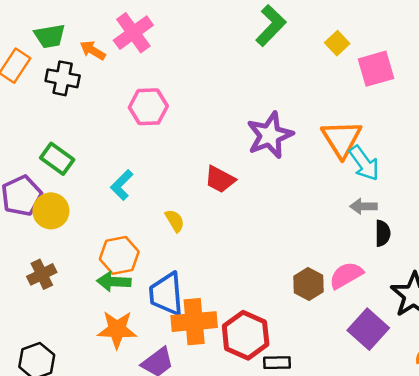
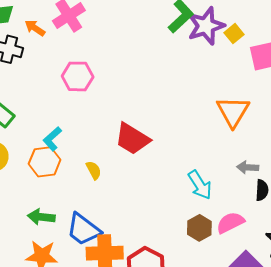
purple star: (270, 135) -> (206, 26), moved
cyan arrow: (364, 163) -> (200, 185), moved
red trapezoid: (220, 179) -> (132, 139), size x1.4
orange hexagon: (119, 255) -> (45, 162), moved
blue trapezoid: (166, 294) -> (83, 229), turned -51

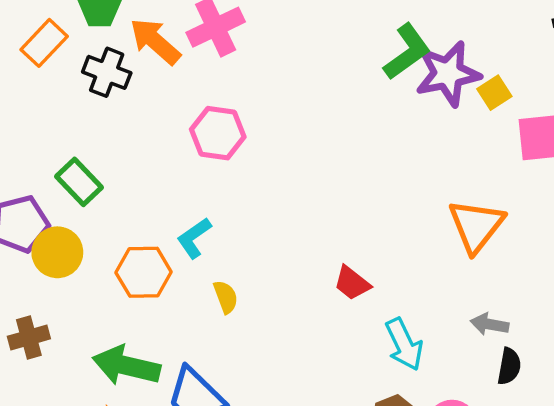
orange arrow: (35, 28) -> (155, 41), size x1.5
cyan L-shape: (52, 139) -> (194, 238), moved
red trapezoid: (132, 139) -> (352, 283), moved, size x0.6
green arrow: (41, 217) -> (126, 366), size x1.4

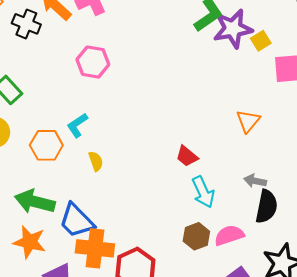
orange triangle: (476, 226) -> (248, 121), size x0.7
red trapezoid: (352, 283) -> (187, 156), moved
black semicircle: (509, 366) -> (267, 207), size x1.5

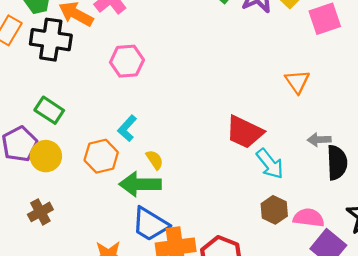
black cross: (26, 24) -> (51, 40), size x1.4
red trapezoid: (187, 156) -> (245, 132), size x1.6
green arrow: (35, 202) -> (140, 184), moved
pink semicircle: (229, 235) -> (309, 218), moved, turned 40

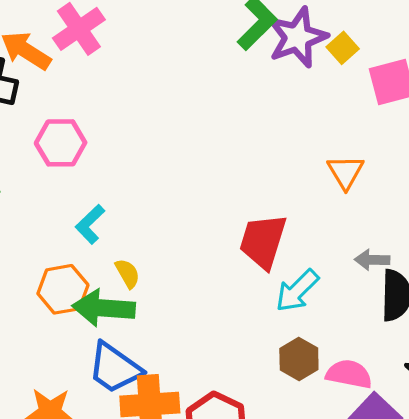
pink hexagon: (127, 61) -> (61, 143), moved
red trapezoid: (245, 132) -> (263, 241), turned 78
orange hexagon: (101, 156) -> (63, 289), moved
cyan arrow: (270, 164) -> (297, 291), turned 80

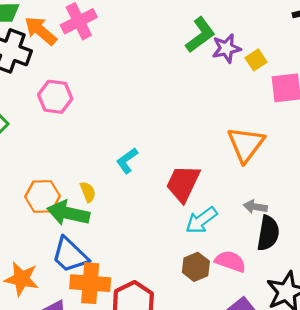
purple star: (297, 37) -> (226, 48), size x0.7
orange triangle: (345, 172) -> (246, 144), size x1.5
cyan L-shape: (90, 224) -> (127, 161), moved
pink semicircle: (349, 374) -> (230, 261), moved

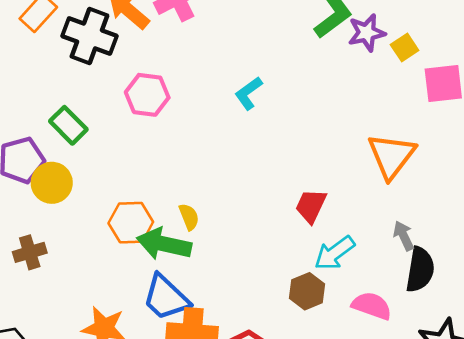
cyan L-shape: (127, 161) -> (248, 93), moved
red trapezoid: (183, 183) -> (311, 206), size x0.7
gray arrow: (255, 207) -> (404, 236), turned 55
brown hexagon: (196, 267) -> (307, 291), moved

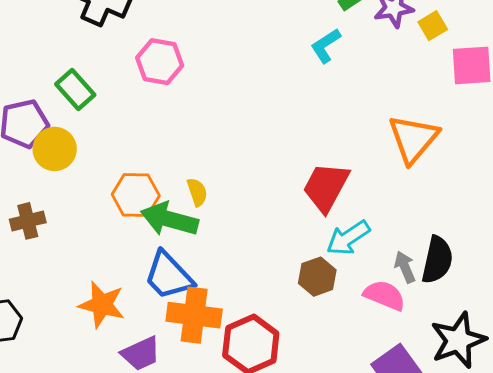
cyan L-shape: (248, 93) -> (326, 46), moved
red trapezoid: (311, 206) -> (326, 187), size x1.4
gray arrow: (404, 236) -> (405, 267), moved

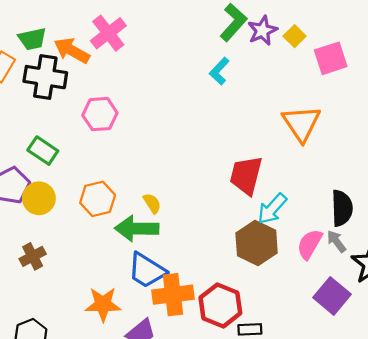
orange hexagon: (136, 195) -> (98, 199), moved
gray arrow: (405, 267) -> (336, 241), moved
brown hexagon: (317, 277) -> (257, 243), size x1.5
pink semicircle: (384, 295) -> (310, 244), turned -68

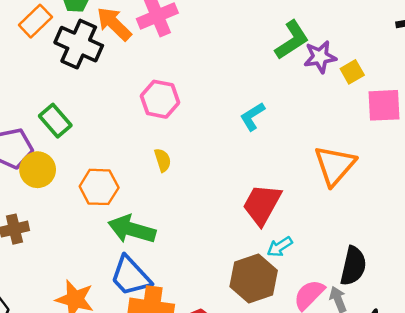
cyan L-shape: (219, 71) -> (252, 116), moved
pink hexagon: (100, 114) -> (160, 99), moved
yellow semicircle: (152, 203) -> (163, 160), moved
cyan arrow: (272, 209) -> (280, 247), size x0.7

